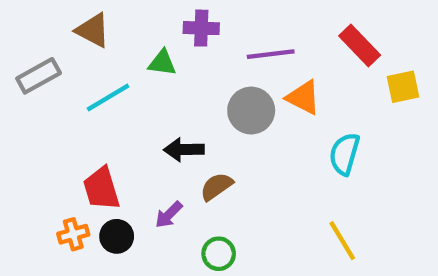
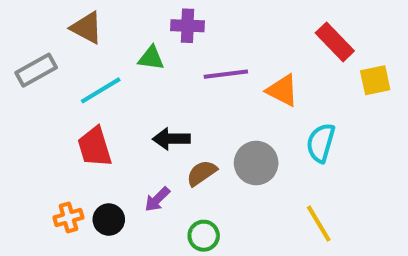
purple line: (271, 54) -> (226, 74), moved
gray circle: (251, 111) -> (256, 163), moved
red trapezoid: (101, 189) -> (95, 147), moved

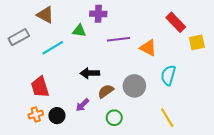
red trapezoid: (95, 147) -> (40, 87), moved
green circle: (204, 236) -> (114, 118), moved

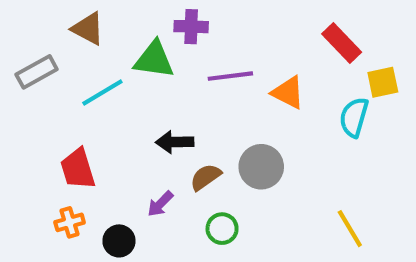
green triangle: (79, 31) -> (154, 60), size x1.5
cyan semicircle: (168, 75) -> (354, 117), moved
black circle: (57, 116) -> (119, 241), moved
yellow line: (167, 118) -> (350, 229), moved

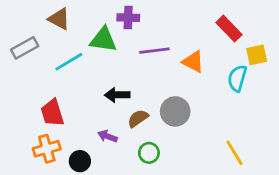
purple arrow: (160, 204) -> (107, 136), turned 66
orange cross: (70, 222) -> (47, 149), size x1.4

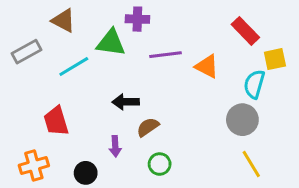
gray circle: (175, 111) -> (242, 120), moved
purple arrow: (107, 136) -> (115, 146), turned -114
orange cross: (47, 149) -> (34, 165), moved

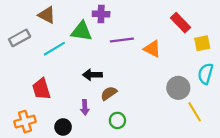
cyan semicircle: (254, 84) -> (205, 74), moved
yellow line: (251, 164) -> (195, 112), moved

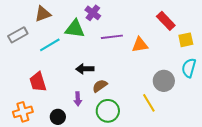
purple cross: (101, 14) -> (93, 13), turned 35
brown triangle: (47, 15) -> (43, 14), turned -48
orange triangle: (152, 49) -> (140, 45), turned -36
yellow line: (195, 112) -> (149, 103), moved
green circle: (117, 120) -> (108, 111), size x1.5

